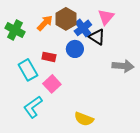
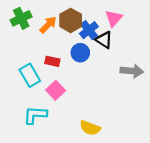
green cross: (15, 30) -> (21, 18), moved, turned 36
cyan L-shape: (33, 107) -> (35, 115), turned 40

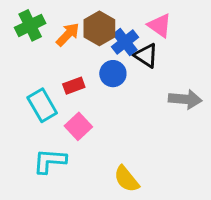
pink triangle: (114, 18) -> (160, 25), turned -36
red rectangle: (52, 61) -> (74, 86), turned -32
yellow semicircle: (90, 128) -> (126, 179), turned 30

